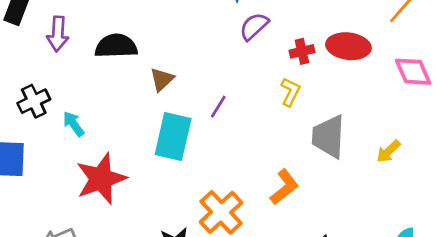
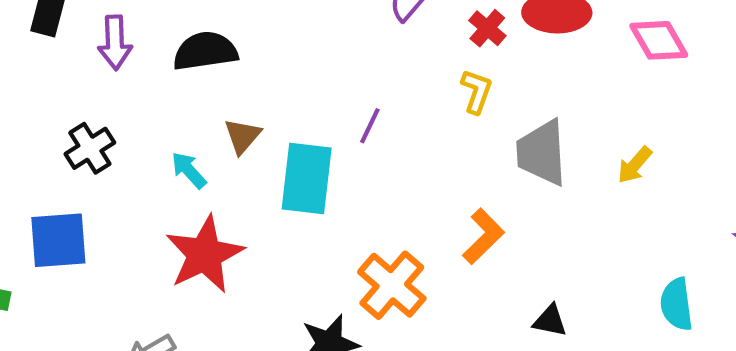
red cross: (302, 51) -> (487, 28), turned -30
brown triangle: (162, 79) -> (242, 136), moved
cyan arrow: (73, 124) -> (189, 170), moved

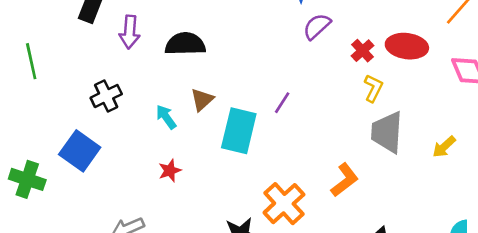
yellow L-shape: (477, 91) -> (373, 88), moved
blue square: (58, 240) -> (80, 151), turned 33
red star: (205, 254) -> (170, 171), size x0.5

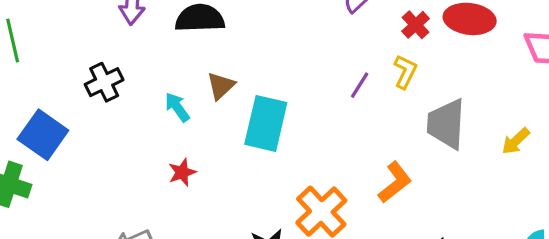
yellow L-shape: (373, 88) -> (405, 72), moved
purple line: (282, 103) -> (360, 85), moved
blue square: (80, 151) -> (43, 135), moved

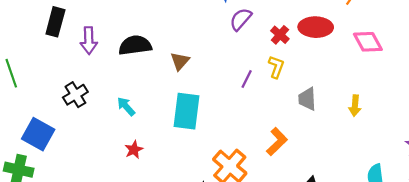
brown triangle: (221, 86) -> (180, 61), moved
gray trapezoid: (446, 124) -> (307, 99), size x0.7
yellow arrow: (516, 141) -> (355, 106), turned -36

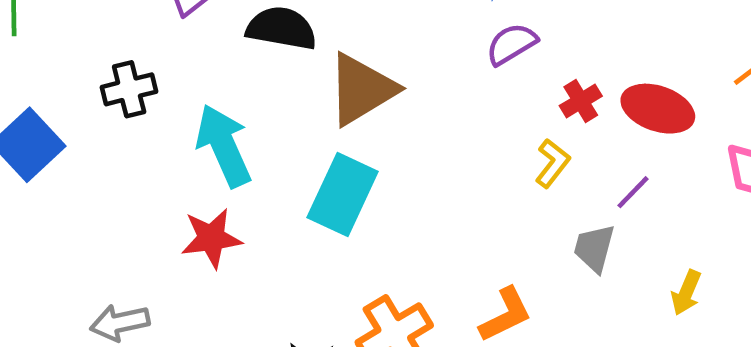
brown triangle: (180, 61) -> (362, 89), size x1.8
purple line: (247, 79) -> (633, 192), moved
cyan arrow: (126, 106) -> (224, 146), size x1.8
red star: (134, 150) -> (211, 238), size x1.5

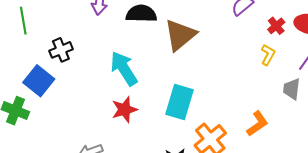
black cross: (129, 89) -> (61, 50), moved
cyan rectangle: (343, 194) -> (180, 102), moved

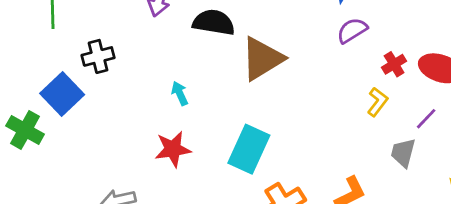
cyan arrow: (124, 69) -> (180, 93), size x0.5

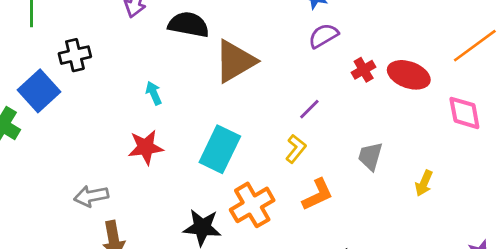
yellow L-shape: (377, 102) -> (296, 149), moved
purple line: (426, 119) -> (309, 109), moved

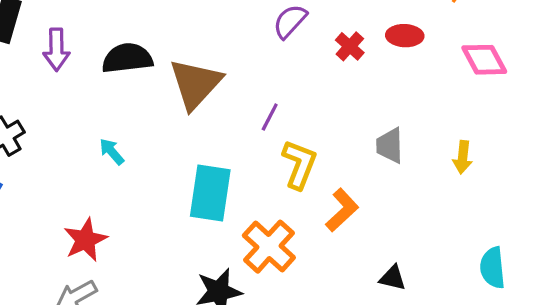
red ellipse: (409, 75) -> (405, 36), size x0.7
purple line: (309, 109) -> (270, 117), moved
red star: (146, 147) -> (85, 240), moved
yellow L-shape: (296, 149) -> (299, 164), size x1.4

